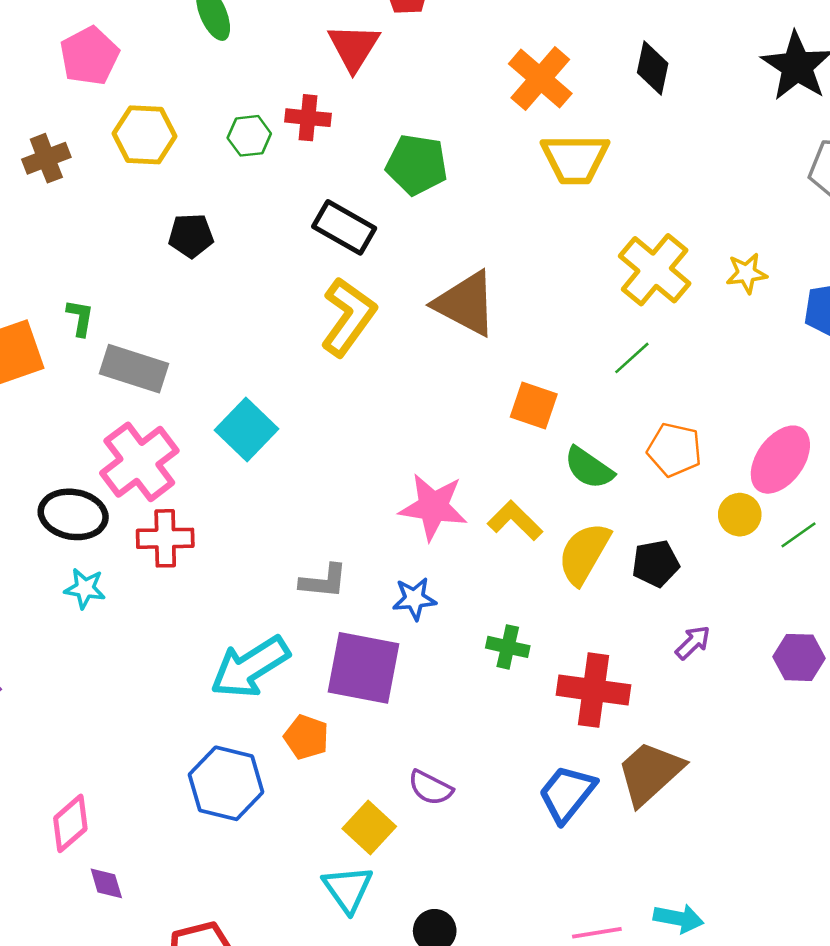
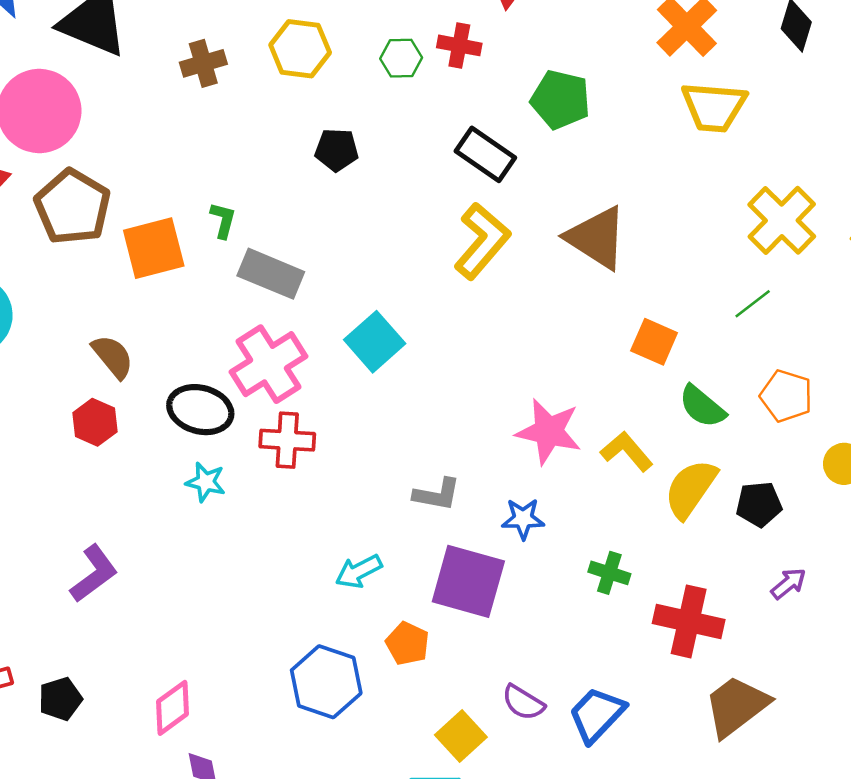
cyan arrow: (250, 667) -> (359, 571), size x0.6
blue trapezoid: (567, 794) -> (597, 715), moved

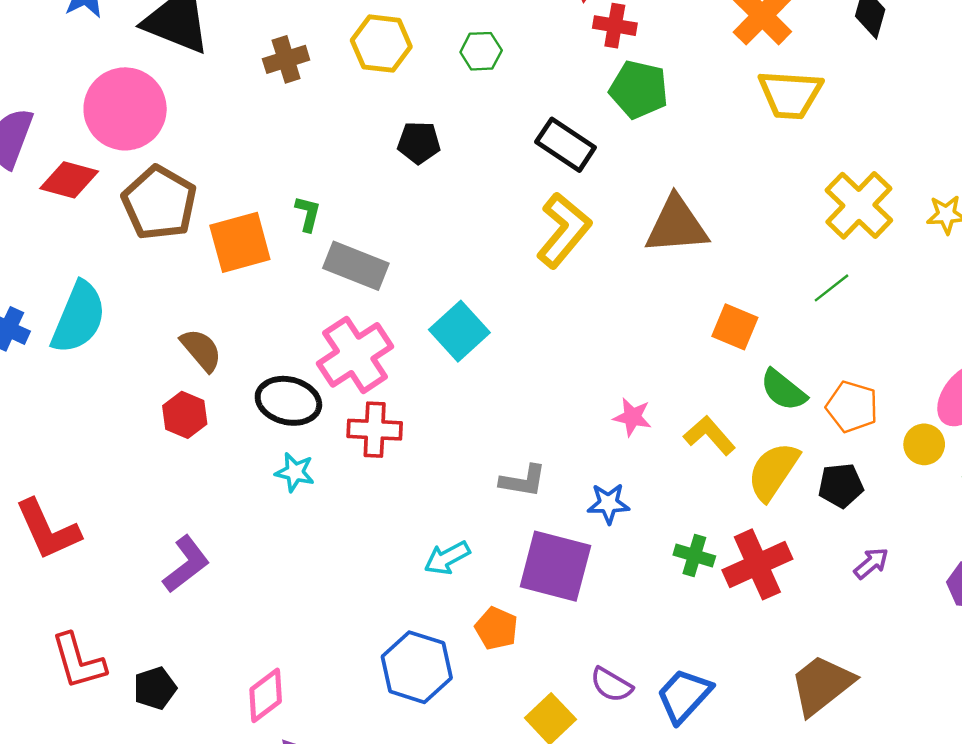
red cross: (459, 45) -> (615, 26), moved
brown triangle: (597, 238) -> (677, 225), turned -36
orange pentagon: (786, 396) -> (852, 407), moved
pink star: (549, 431) -> (632, 417), size x0.6
red cross: (689, 621) -> (757, 564), moved, turned -36

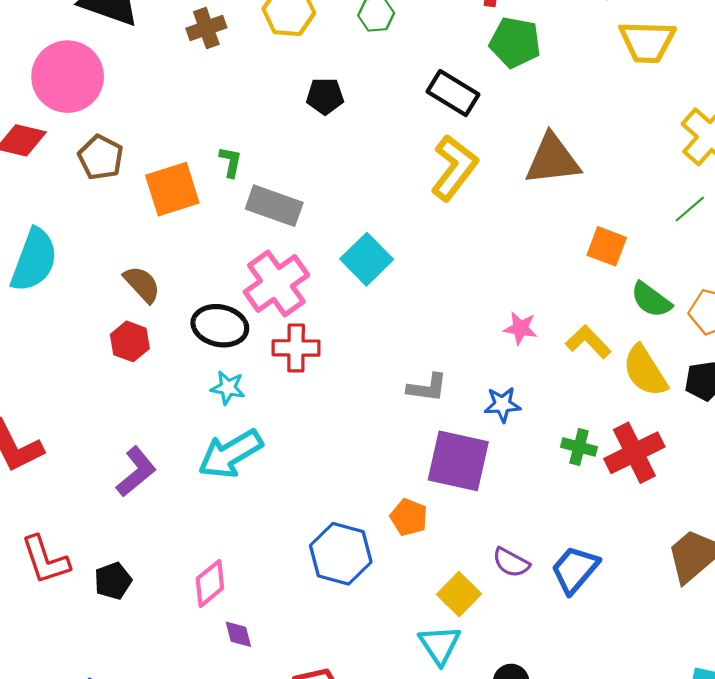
brown pentagon: (159, 203) -> (101, 157), size x0.7
yellow semicircle: (773, 471) -> (645, 371), turned -64
cyan arrow: (447, 558) -> (230, 454), moved, size x1.6

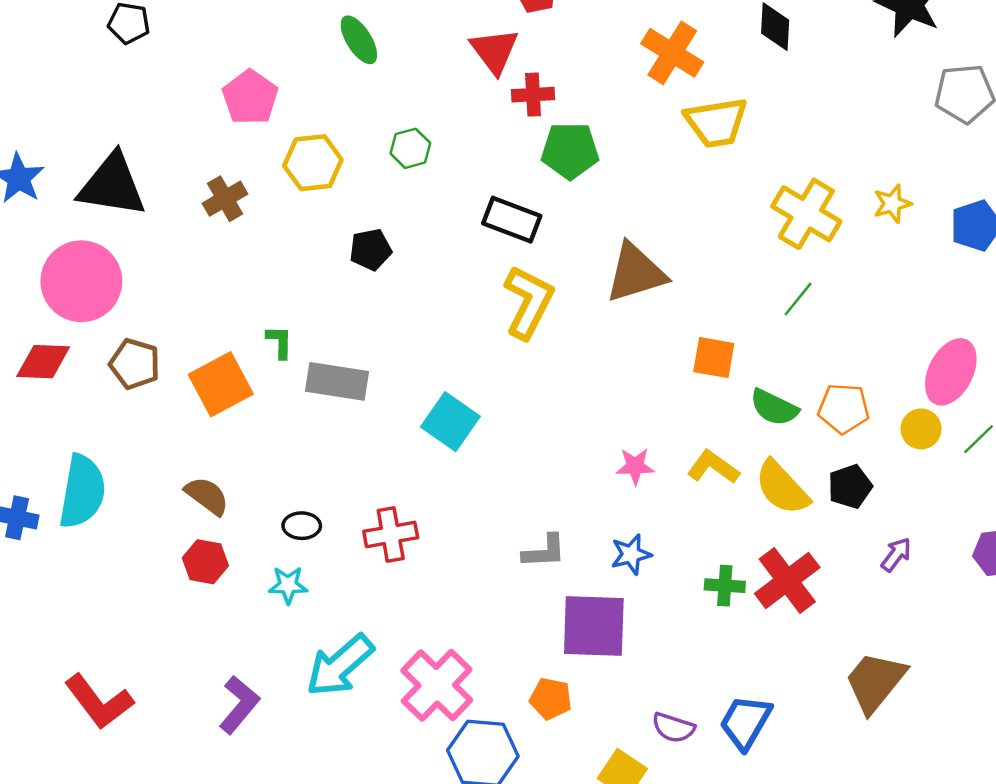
pink cross: (276, 283) -> (437, 685), moved
black ellipse: (220, 326) -> (302, 526), size x0.6
cyan star: (228, 388) -> (288, 585), moved

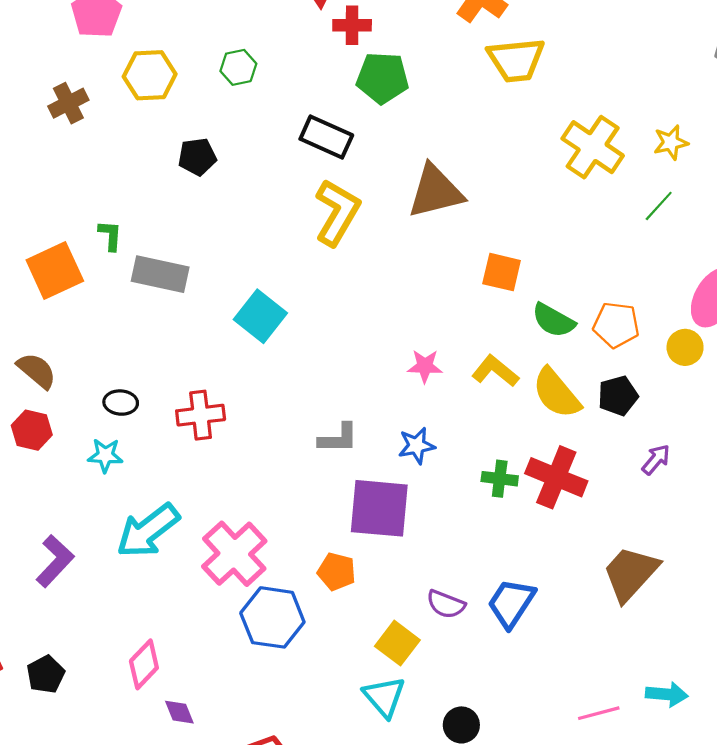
green line: (798, 299) -> (659, 206), moved
red cross: (787, 580) -> (556, 477), turned -34

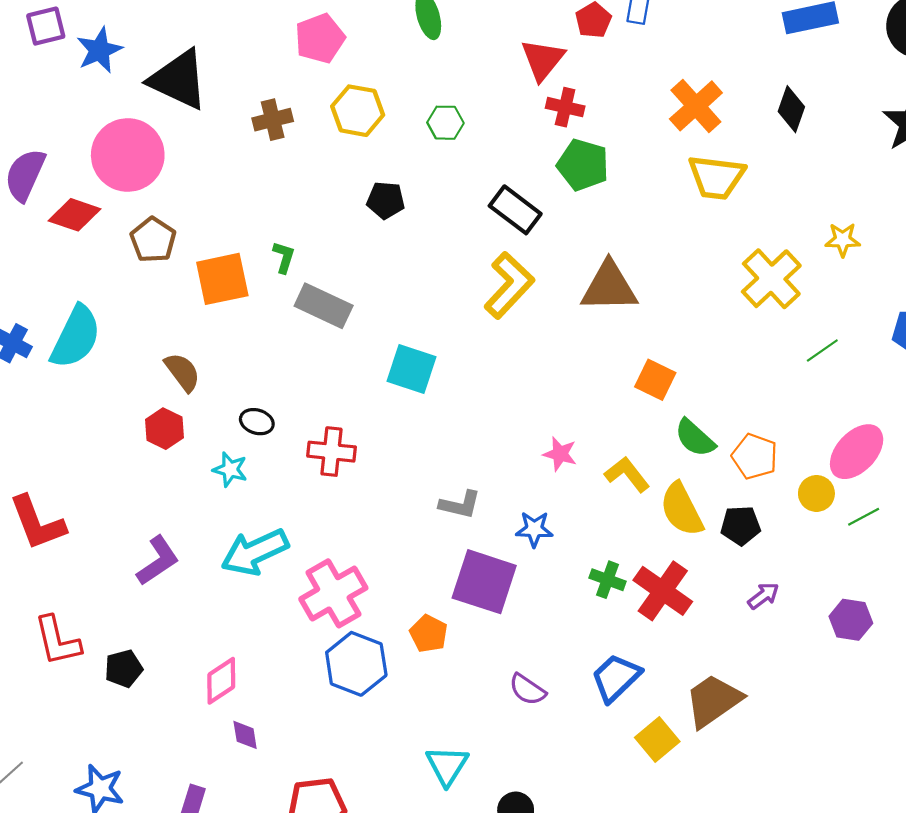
yellow star: (671, 142) -> (843, 240), moved
cyan square: (260, 316) -> (412, 369), turned -33
blue trapezoid: (511, 603) -> (616, 678), moved
yellow square: (397, 643) -> (657, 739), moved

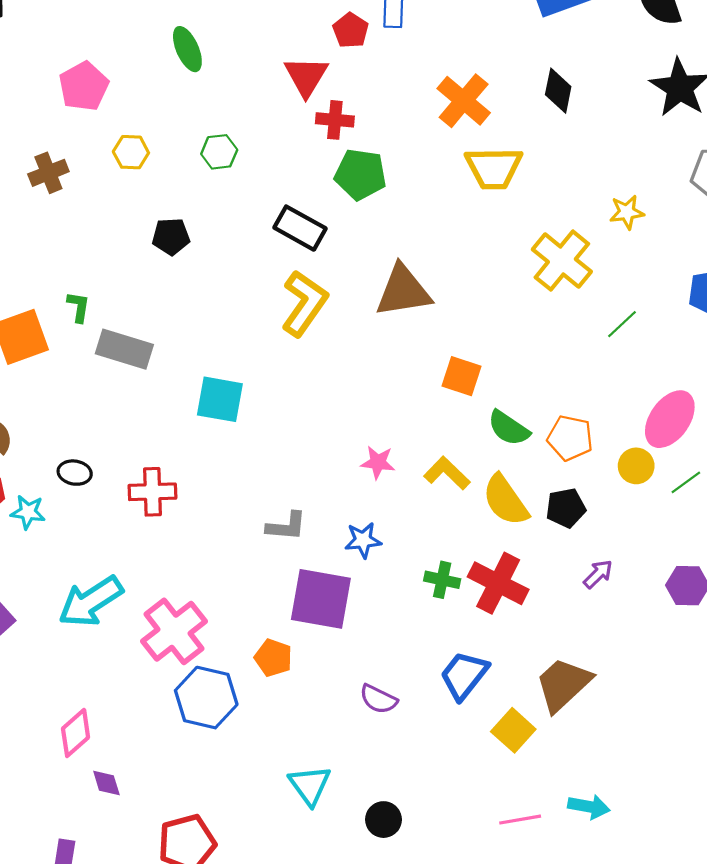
yellow hexagon: (358, 111) -> (131, 152), size x0.7
cyan star: (230, 469) -> (28, 512), moved

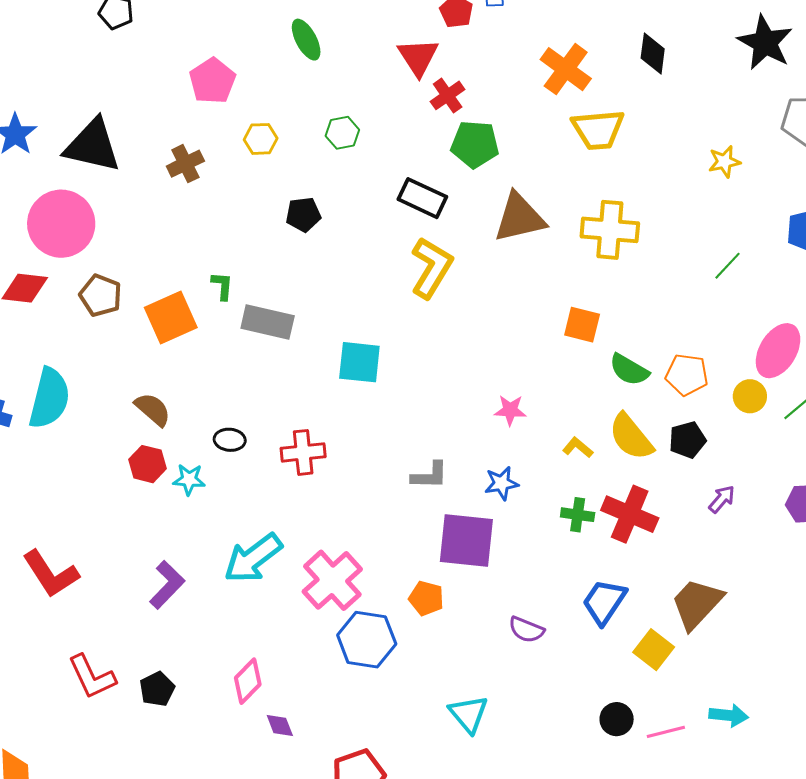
red cross: (335, 120) -> (448, 95), turned -36
yellow cross: (562, 261) -> (610, 230), moved, turned -30
brown triangle: (403, 291) -> (519, 218), moved
yellow L-shape: (447, 473) -> (578, 447), moved, size x0.7
black circle: (383, 820) -> (617, 719), moved

